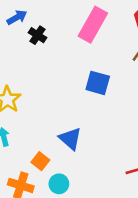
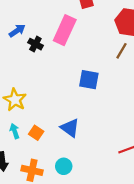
pink rectangle: (93, 25) -> (65, 30), moved
orange square: (40, 161) -> (36, 133), moved

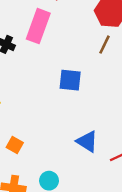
blue triangle: (70, 128) -> (87, 141), moved

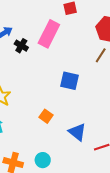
orange square: (15, 145) -> (46, 116), moved

